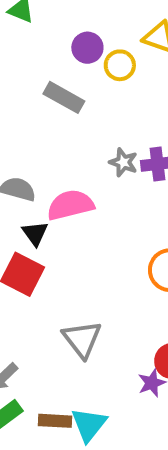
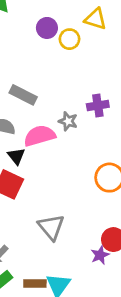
gray rectangle: (64, 97) -> (23, 95), moved
gray star: (123, 162) -> (68, 121), moved

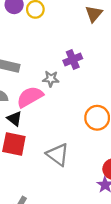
gray triangle: (51, 227) -> (58, 155), moved

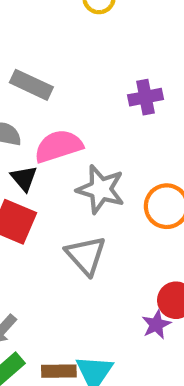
gray star: (51, 79) -> (101, 189), moved, size x1.6

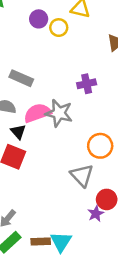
gray star: (101, 189) -> (59, 113), moved
gray triangle: (86, 255) -> (82, 175), moved

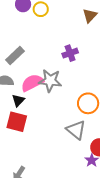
gray rectangle: (21, 78) -> (15, 56), turned -60
black triangle: (18, 132) -> (18, 100), turned 32

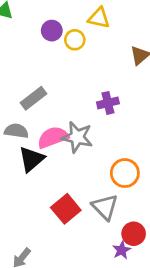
black triangle: (18, 100) -> (31, 159), size x1.5
red square: (17, 122) -> (66, 209), moved, turned 30

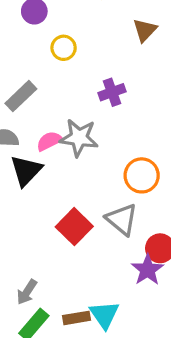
yellow circle: (75, 40) -> (64, 48), moved
pink semicircle: (53, 137) -> (49, 141), size x0.7
purple star: (122, 250) -> (148, 270), size x1.4

